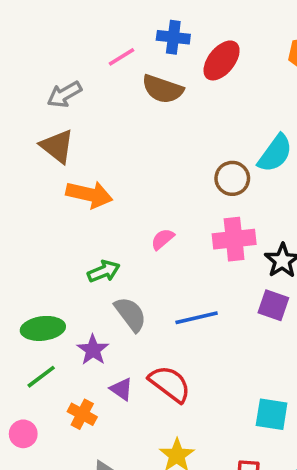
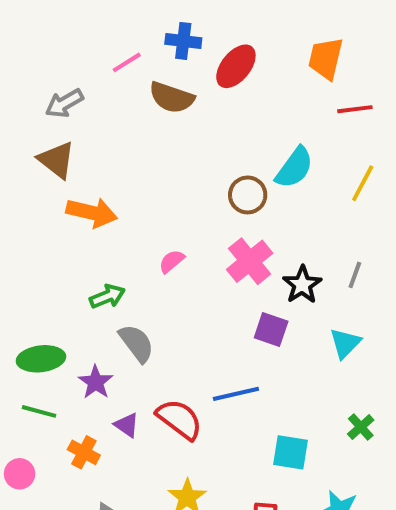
pink cross: (234, 239) -> (250, 261), turned -33
purple square: (273, 305) -> (271, 330), moved
blue line: (197, 318) -> (236, 394), moved
green line: (41, 377) -> (39, 411), turned 52

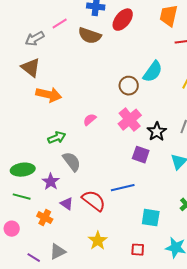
pink line: (127, 62) -> (60, 24), moved

